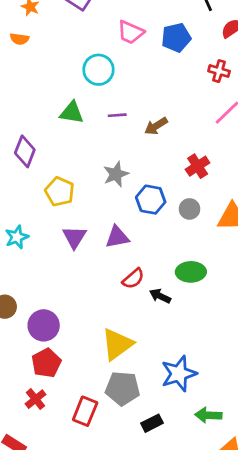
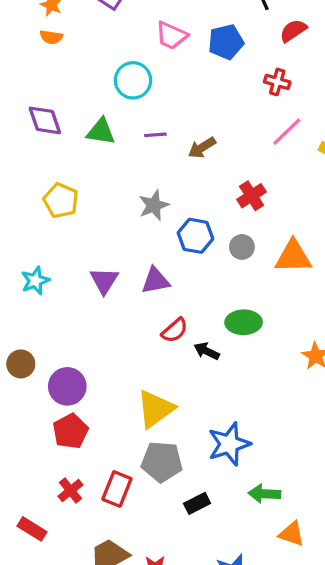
orange semicircle: (19, 39) -> (51, 37), moved
purple diamond: (25, 151) -> (45, 120), moved, turned -40
yellow pentagon: (60, 192) -> (61, 201), moved
red cross: (36, 399) -> (70, 491), moved

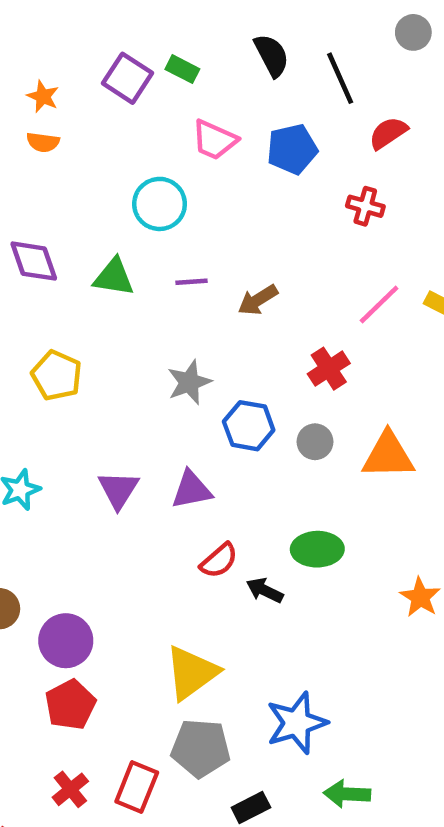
pink line: (287, 132) -> (379, 305), moved

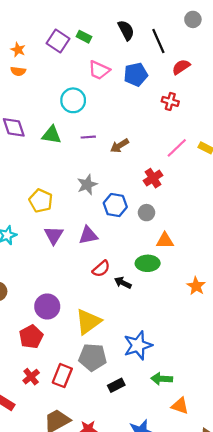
yellow pentagon: (57, 375) -> (41, 201), moved
orange triangle: (388, 455) -> (165, 241), moved, size x0.7
purple circle: (66, 641) -> (47, 306), moved

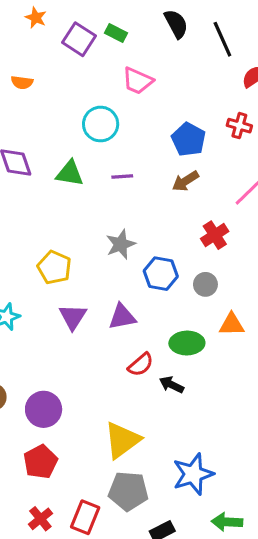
orange star: (18, 50) -> (36, 18), moved
blue pentagon: (136, 74) -> (188, 139), moved, turned -30
brown arrow: (120, 146) -> (185, 181), moved
green ellipse: (148, 263) -> (187, 343), moved
purple circle: (47, 306) -> (44, 409), moved

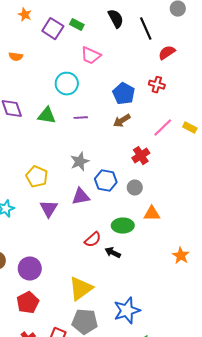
purple triangle: (122, 317) -> (81, 197), moved

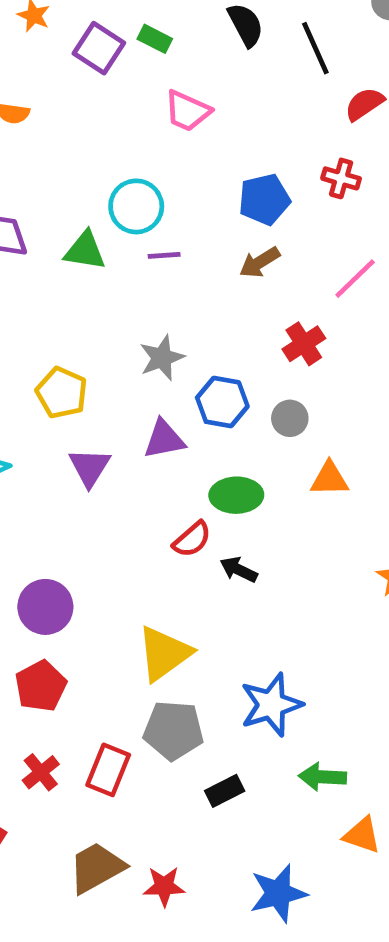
cyan circle: (67, 84) -> (136, 206), moved
blue pentagon: (124, 94) -> (264, 199), turned 30
green ellipse: (123, 226) -> (236, 495), moved

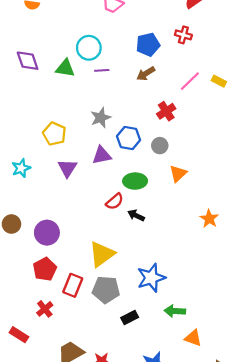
orange triangle: (329, 479) -> (178, 174), turned -42
red rectangle: (108, 770) -> (73, 285), moved

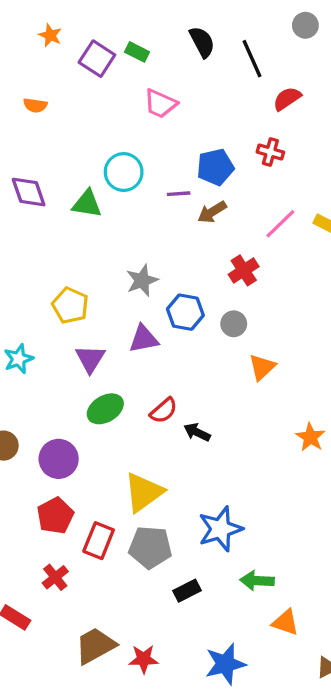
purple line: (102, 70) -> (179, 194), moved
green ellipse: (135, 181) -> (105, 409), moved, turned -30

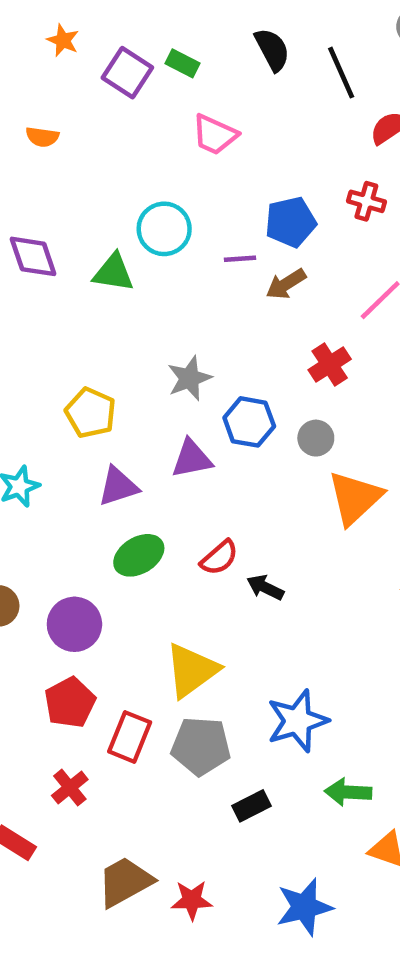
purple triangle: (90, 359) -> (118, 486), turned 40
orange triangle: (262, 367) -> (355, 498), size x1.5

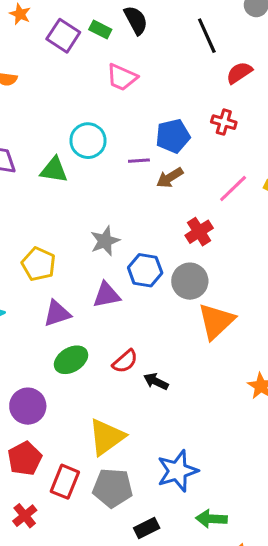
black semicircle: (272, 50) -> (136, 20), moved
gray circle: (316, 438) -> (190, 281), size x1.5

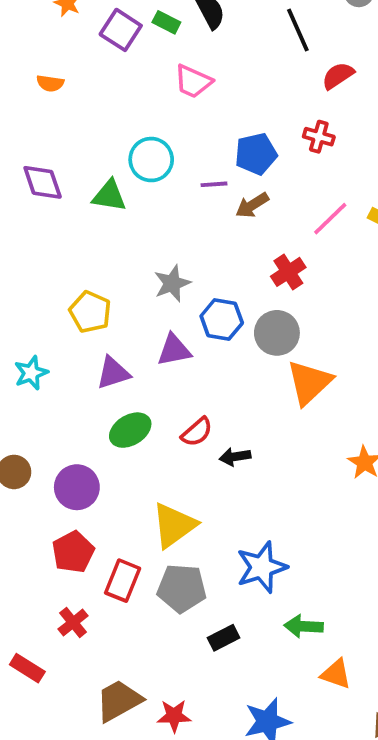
black arrow: (156, 381) -> (235, 457), turned -35

